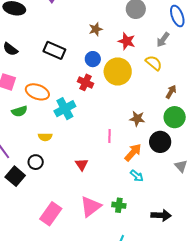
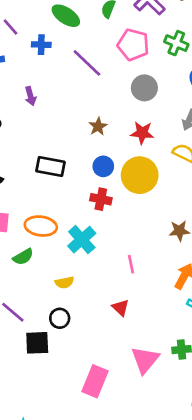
pink line: (109, 136) -> (131, 264), moved
black square: (15, 176) -> (37, 343), turned -30

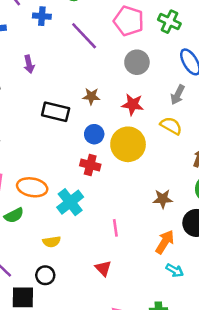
brown star: (98, 126) -> (91, 96), turned 30
black rectangle: (51, 167) -> (56, 112), moved

